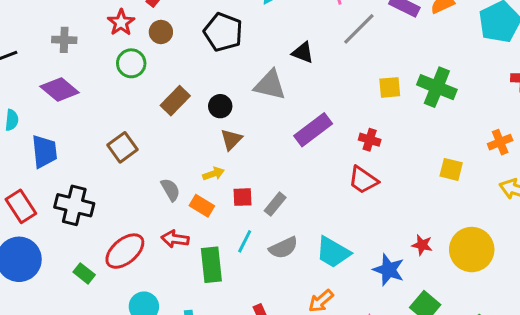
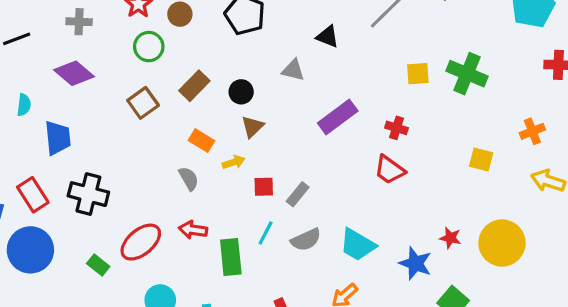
gray triangle: (270, 85) -> (293, 70), size x0.7
brown square: (122, 147) -> (143, 103), moved
orange rectangle: (202, 206) -> (202, 141), moved

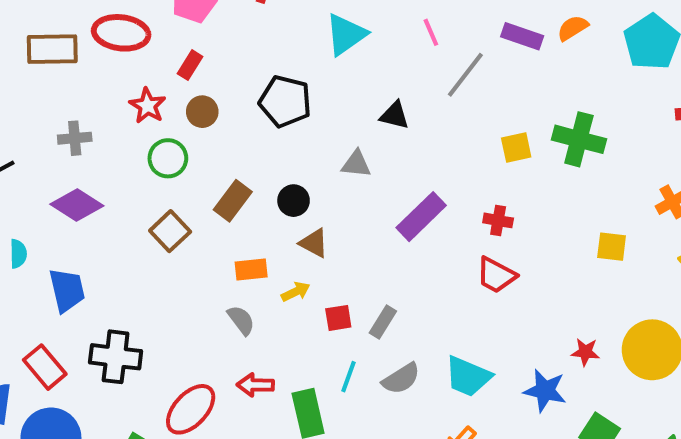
brown triangle: (252, 127) -> (314, 243), turned -40
orange rectangle: (202, 141) -> (251, 270), turned -30

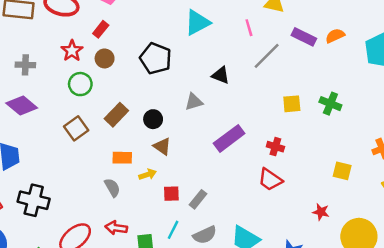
green cross: (579, 139) -> (330, 104), size x0.7
gray triangle: (356, 164) -> (194, 102), turned -30
red star: (585, 352) -> (321, 212), moved

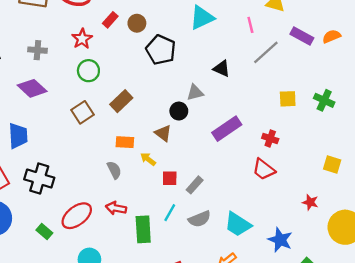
brown circle: (105, 58) -> (137, 23), moved
black circle: (153, 119) -> (179, 111), moved
yellow arrow: (148, 174) -> (148, 159), turned -126

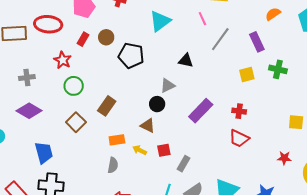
purple rectangle: (302, 36) -> (257, 42), moved, turned 48
blue trapezoid: (18, 136) -> (44, 153), moved
gray semicircle: (114, 170) -> (113, 165), turned 49
red square: (170, 178) -> (164, 150), moved

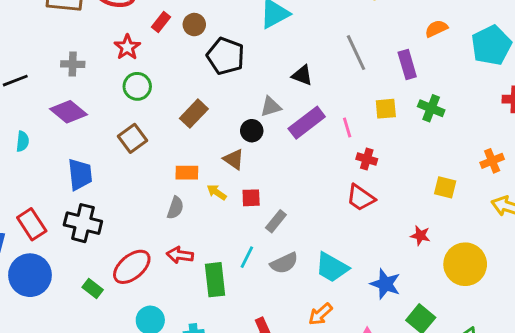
pink line: (202, 19) -> (347, 127), moved
gray line: (220, 39) -> (356, 53), turned -70
brown rectangle: (107, 106) -> (194, 114), moved
purple rectangle: (201, 111) -> (307, 123), moved

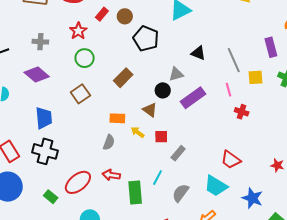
gray line: (356, 53) -> (234, 60), moved
purple rectangle: (307, 123) -> (193, 98), moved
red trapezoid: (361, 198) -> (231, 160), moved
gray semicircle: (284, 263) -> (180, 193), moved, turned 150

